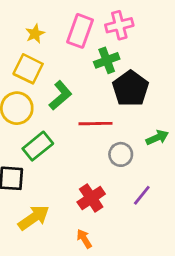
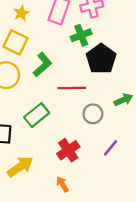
green rectangle: (38, 146) -> (37, 115), moved

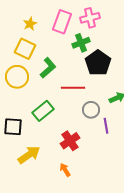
purple line: (111, 148) -> (106, 126), moved, turned -49

